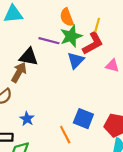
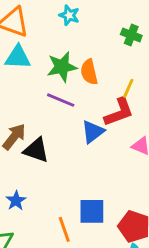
green star: (71, 36) -> (62, 67), moved
black triangle: (29, 57) -> (36, 150), moved
blue square: (83, 119) -> (92, 211), turned -30

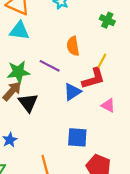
green star: (62, 67) -> (18, 72), moved
black triangle: (36, 150) -> (28, 103), turned 30
blue square: (92, 211) -> (77, 137), moved

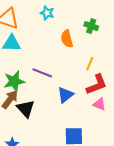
orange semicircle: (73, 46) -> (67, 39), moved
red L-shape: (93, 78) -> (97, 85), moved

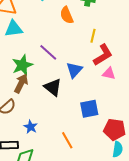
purple line: (42, 73) -> (48, 52), turned 30
black triangle: (26, 109) -> (53, 87), moved

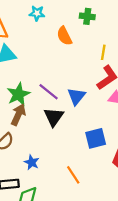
yellow line: (93, 36) -> (103, 52), moved
purple line: (48, 52) -> (49, 92), moved
black triangle: (53, 87) -> (54, 117), turned 30

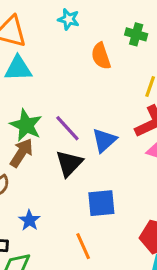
green star: (18, 94) -> (26, 125), turned -30
blue square: (96, 138) -> (101, 203), moved

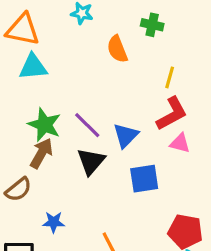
blue square: (101, 203) -> (144, 179), moved
blue star: (29, 220) -> (54, 222), turned -30

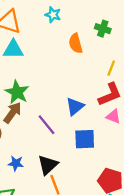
purple line: (87, 125) -> (46, 125), moved
black triangle: (91, 161) -> (48, 165), moved

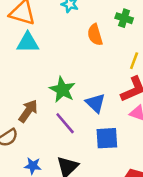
green star: (17, 92) -> (62, 90), moved
blue triangle: (75, 107) -> (95, 103), turned -36

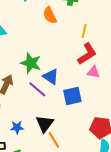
blue triangle: (95, 103) -> (51, 77), moved

